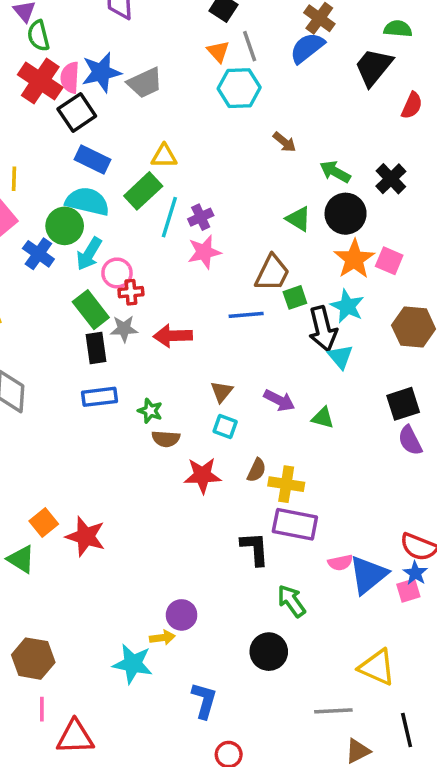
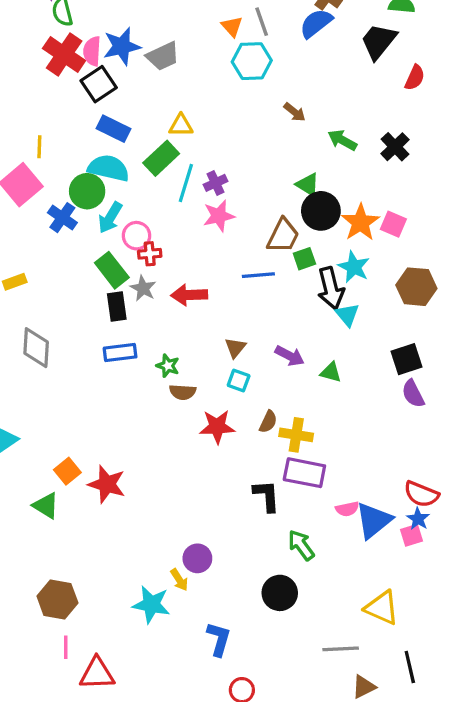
black circle: (346, 214) -> (321, 211), moved
gray star: (124, 329) -> (143, 288), turned 30
yellow arrow: (162, 638) -> (179, 580), turned 65

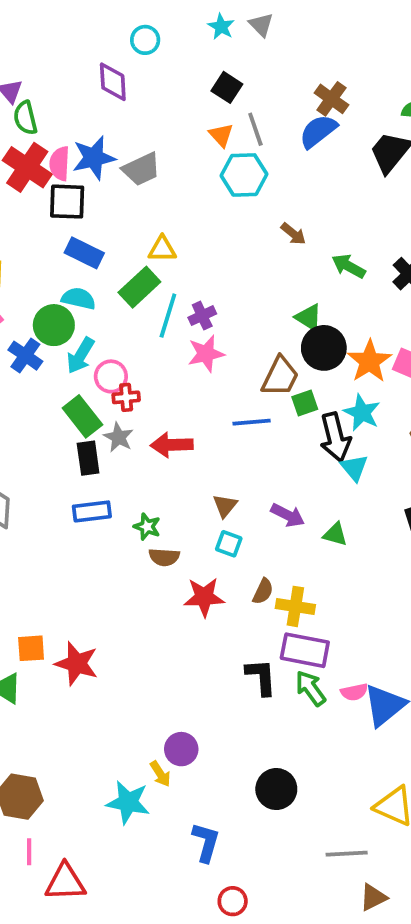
black square: (99, 84) -> (67, 202), turned 36
cyan semicircle: (109, 168) -> (79, 298), size x0.7
orange square: (67, 471) -> (31, 648), turned 35
green arrow: (301, 545) -> (311, 688), moved

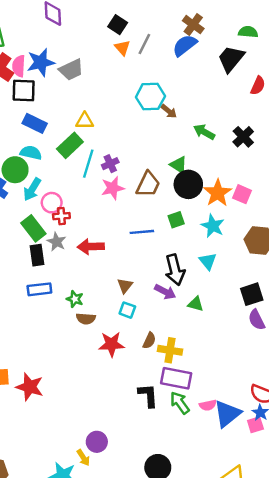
black square: (227, 87) -> (118, 25), moved
gray line: (255, 129) -> (144, 44), turned 45
cyan hexagon: (244, 175) -> (150, 97), moved
brown trapezoid: (280, 376) -> (148, 184), moved
black arrow: (335, 437) -> (175, 270), moved

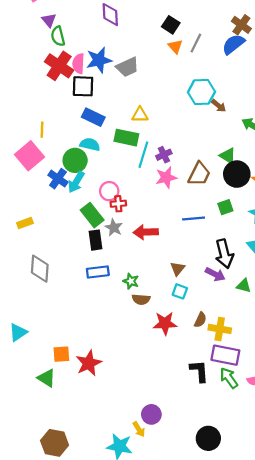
green rectangle: (70, 145) -> (126, 138), turned 55
cyan arrow: (32, 189) -> (76, 182), moved
red star: (30, 387) -> (89, 363), turned 30

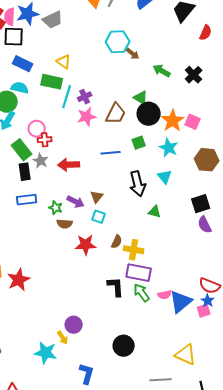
yellow triangle: (140, 115) -> (64, 62), turned 35
purple arrow: (215, 274) -> (76, 202), moved

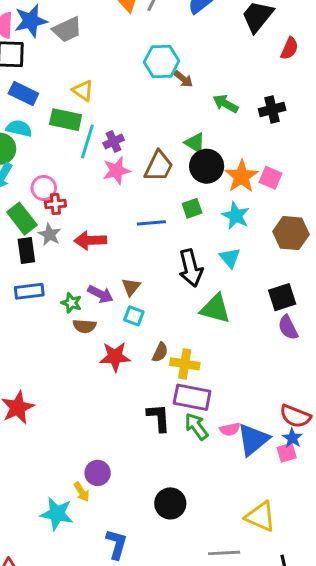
black cross: (194, 75) -> (272, 109), turned 30
green triangle: (155, 212) -> (215, 309), size x1.6

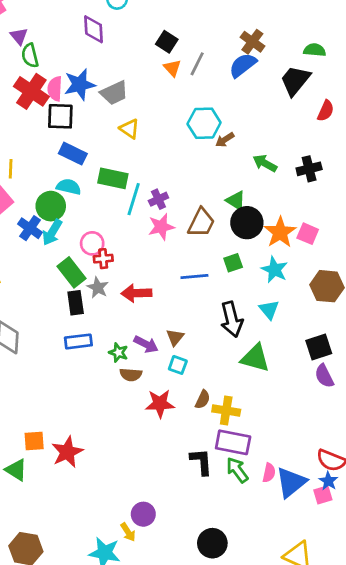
brown arrow: (183, 79) -> (225, 140), turned 108
yellow triangle: (83, 91) -> (129, 129), moved
pink semicircle: (230, 429) -> (269, 473), turned -66

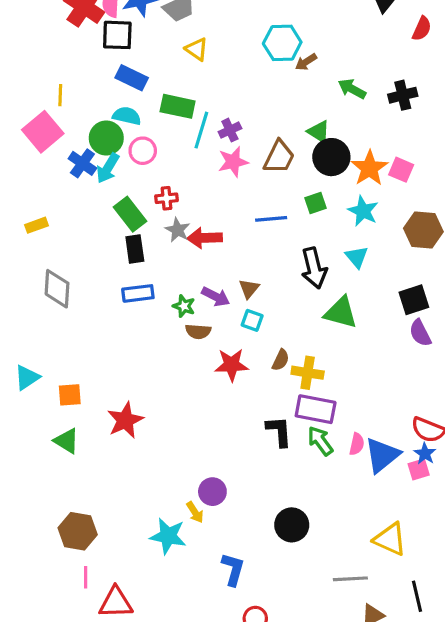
pink circle: (92, 243) -> (143, 151), moved
gray star: (98, 288) -> (178, 230), moved
orange square: (34, 441) -> (70, 395), moved

